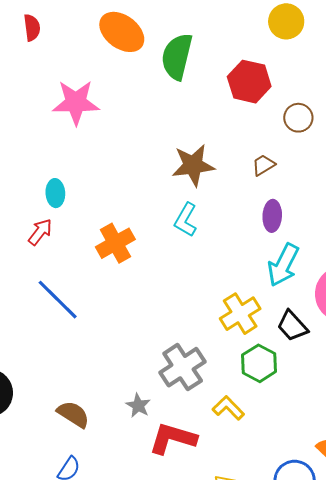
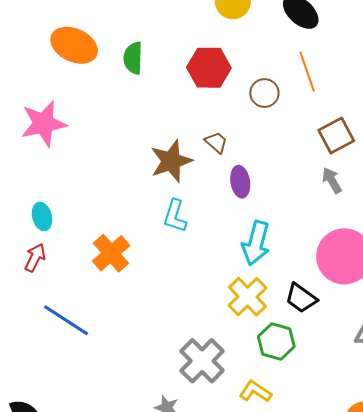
green semicircle: (177, 57) -> (133, 58), size x0.7
brown trapezoid: (263, 165) -> (216, 142), moved, turned 85
purple ellipse: (272, 216) -> (240, 182), moved
cyan arrow: (283, 265) -> (256, 243), moved

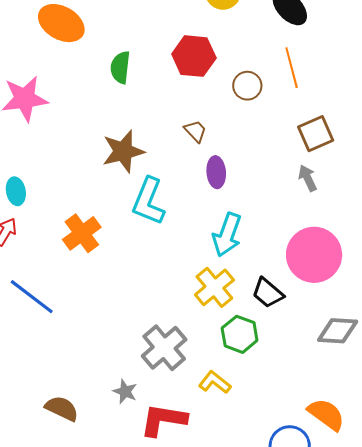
green semicircle: (133, 58) -> (120, 67), moved
brown star: (171, 161) -> (123, 151), moved
cyan L-shape: (175, 216) -> (148, 201), size x1.4

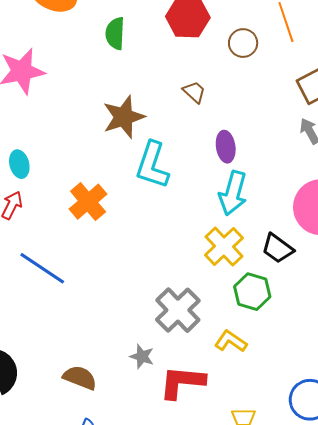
purple ellipse: (216, 172) -> (226, 147), moved

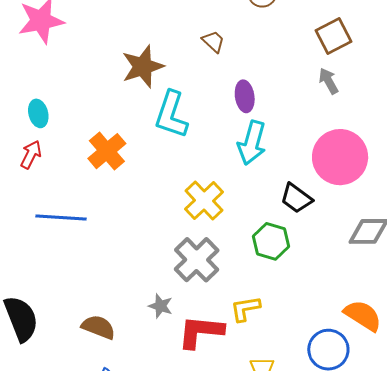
yellow cross: (224, 246) -> (204, 201), moved
blue line: (42, 268) -> (61, 218), turned -30
yellow L-shape: (231, 341) -> (245, 309), moved, turned -44

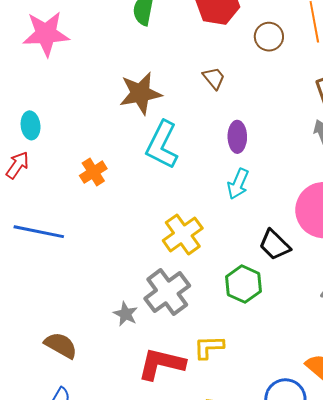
cyan arrow: (252, 143) -> (238, 184), size x0.7
orange cross: (107, 151) -> (93, 172), size x0.7
gray star: (161, 306) -> (126, 314), moved

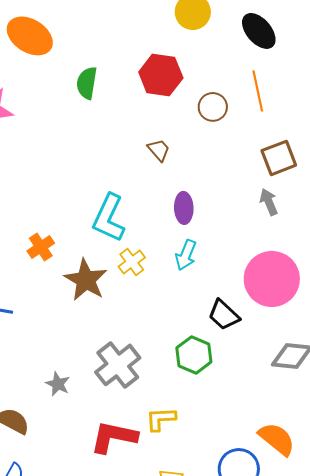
brown star: (140, 93) -> (86, 280), moved, turned -30
yellow cross: (183, 234) -> (132, 262), moved, size x0.7
gray star: (126, 314) -> (58, 384), moved

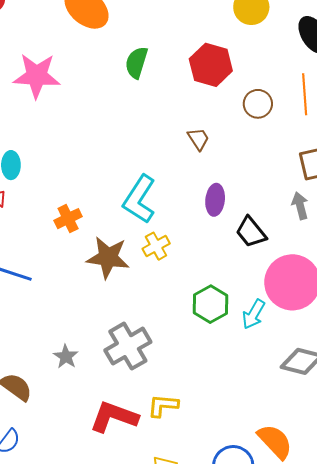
cyan arrow: (186, 255) -> (254, 314), moved
brown star: (86, 280) -> (108, 257), turned -30
black trapezoid: (224, 315) -> (251, 232), moved
green hexagon: (194, 355) -> (211, 304), moved

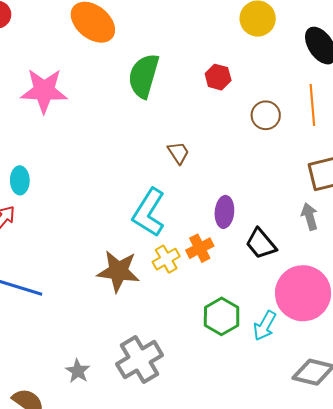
green semicircle: (136, 63) -> (144, 76), size x1.4
red hexagon: (211, 65) -> (218, 77), size x0.6
brown trapezoid: (198, 139) -> (178, 153), moved
orange cross: (68, 219) -> (200, 248), moved

